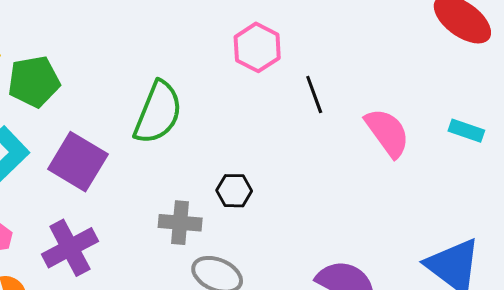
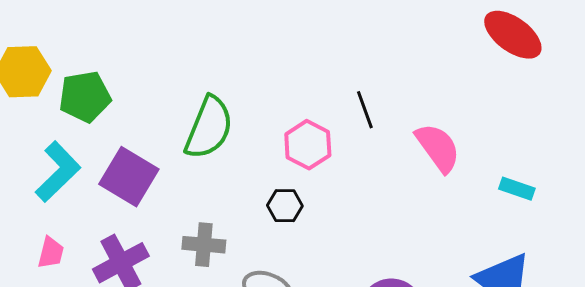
pink hexagon: (257, 47) -> (308, 145), moved
cyan rectangle: (466, 131) -> (517, 189), moved
gray cross: (180, 223) -> (204, 245), moved

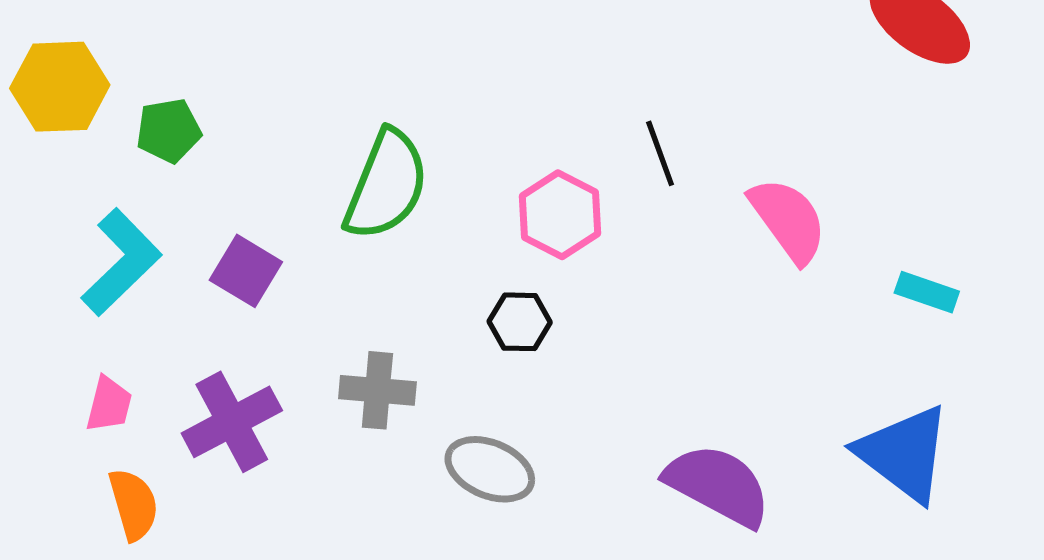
green pentagon: (85, 97) -> (169, 131), size x0.7
purple square: (129, 177) -> (246, 271), size x0.7

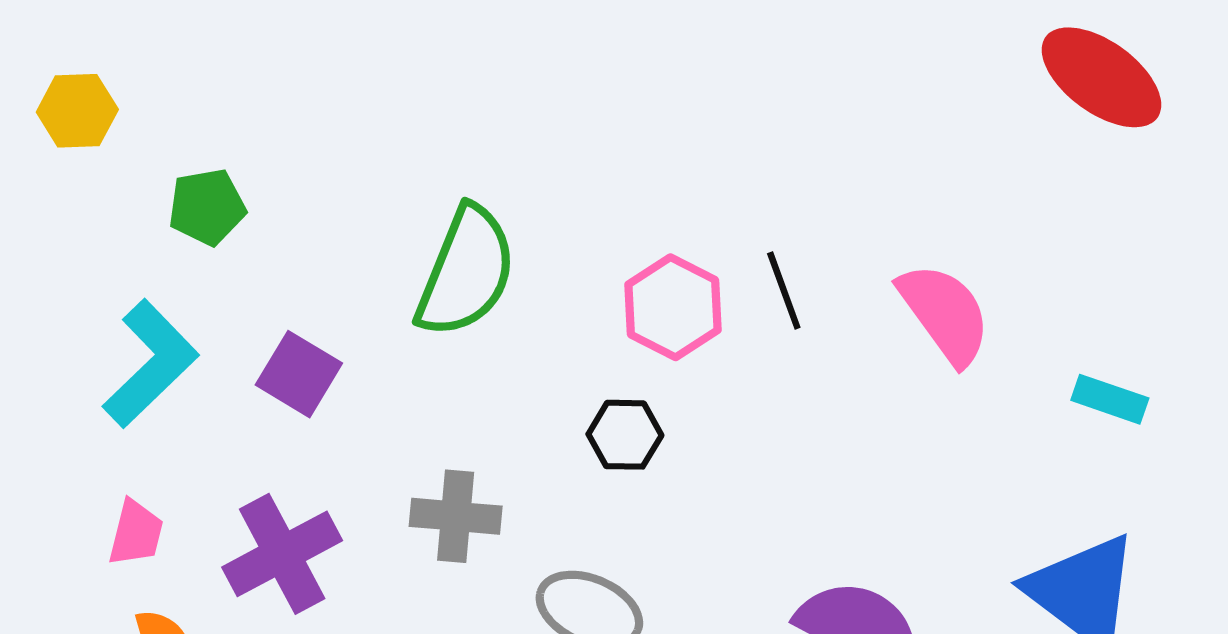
yellow hexagon: (60, 87) -> (77, 111), moved, size x0.7
black line: (660, 153) -> (784, 291), moved

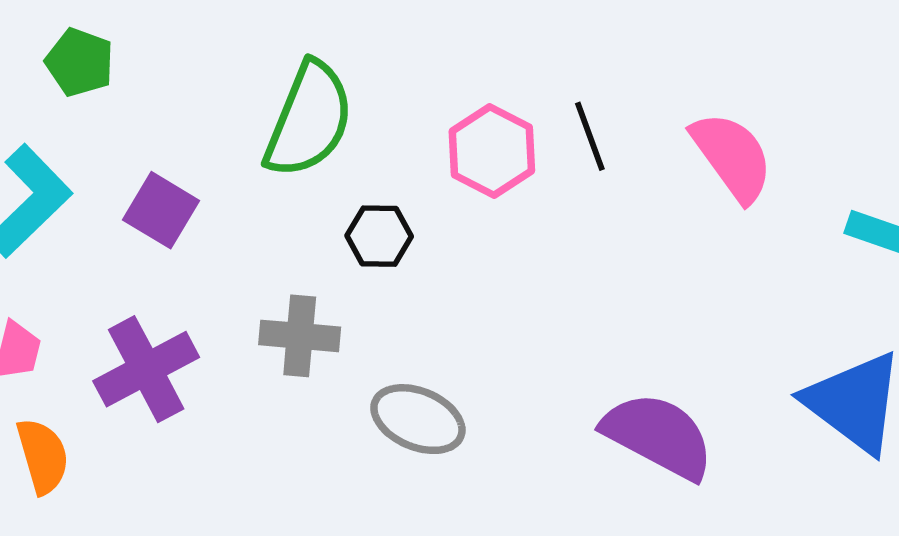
green pentagon: (207, 207) -> (80, 62), turned 30
black hexagon: (625, 435) -> (379, 236), moved

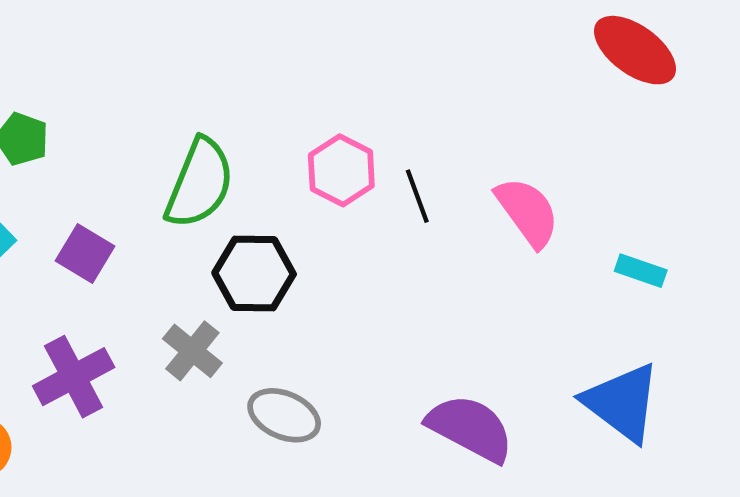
pink hexagon: (492, 151) -> (341, 170), moved
black hexagon: (379, 236) -> (254, 273), size x1.6
gray cross: (300, 336) -> (192, 351), turned 34

